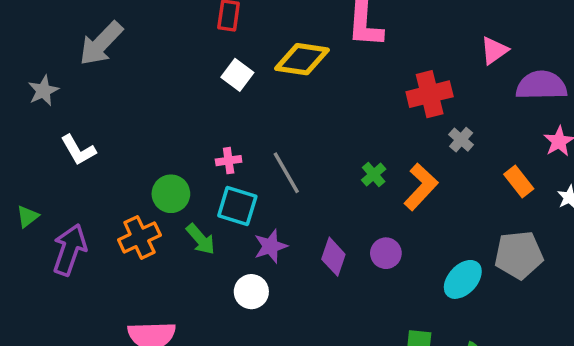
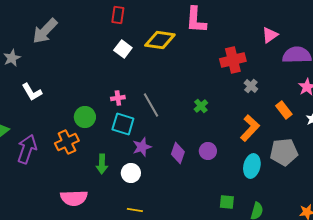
orange L-shape: (421, 187) -> (250, 128), moved
green arrow: (201, 239) -> (102, 164), moved, turned 42
cyan ellipse: (463, 279) -> (252, 166), turned -30

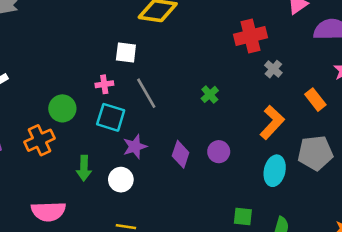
white square: (123, 49) -> (126, 53), moved, turned -30

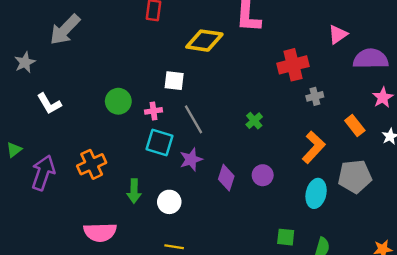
gray cross: (273, 69) -> (315, 96), turned 35
green circle: (62, 108) -> (118, 101), moved
purple star: (135, 147) -> (191, 159), moved

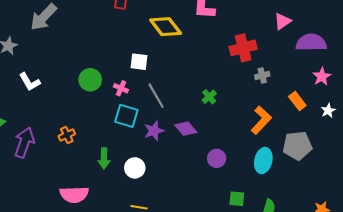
yellow diamond: (204, 41) -> (166, 27), turned 44
pink cross: (153, 111) -> (121, 88), turned 32
orange cross: (92, 164) -> (67, 135), size x0.7
purple circle: (263, 175) -> (217, 158), moved
purple diamond: (226, 178) -> (186, 129), moved, turned -60

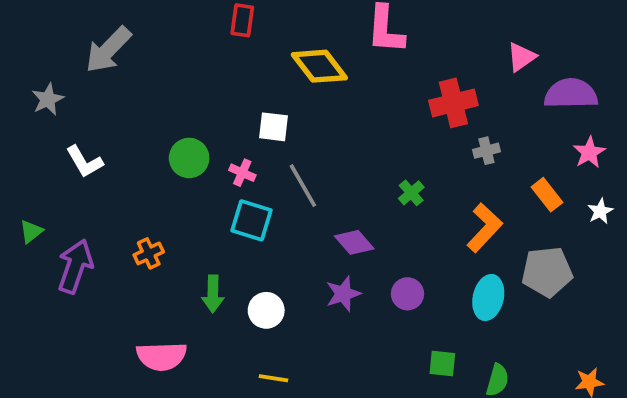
green cross: (209, 97) -> (411, 193), moved
purple star: (154, 131) -> (343, 294), moved

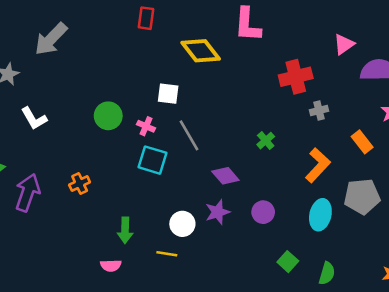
green arrow: (213, 294) -> (125, 230), moved
white circle: (266, 310) -> (182, 224), moved
pink semicircle: (162, 356) -> (111, 265), moved, size x0.6
green square: (442, 364) -> (288, 262), turned 36
yellow line: (274, 378) -> (167, 254), moved

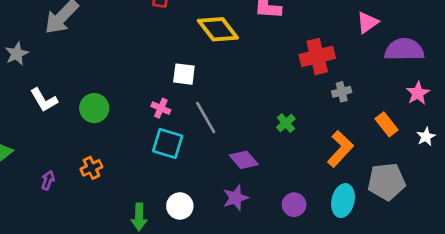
green circle: (108, 116) -> (94, 108), moved
purple arrow: (28, 193) -> (48, 180), moved, size x0.5
purple circle: (263, 212) -> (294, 205), moved
white circle: (182, 224) -> (180, 206), moved

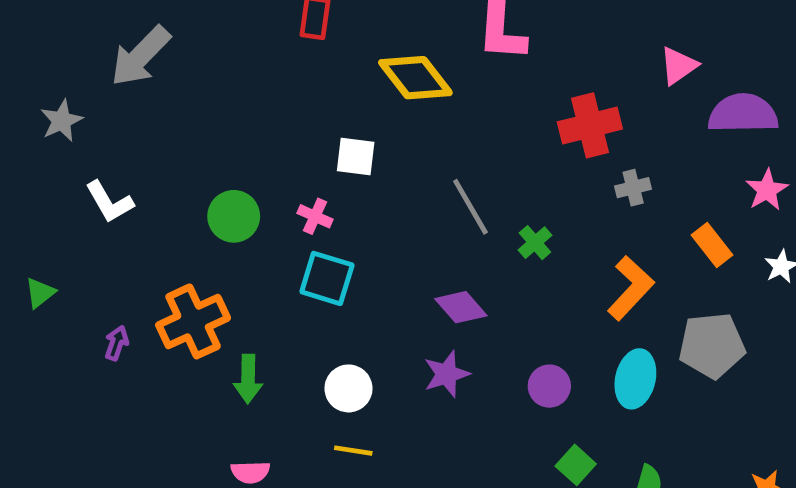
green circle: (94, 108) -> (234, 216), moved
gray line: (206, 118) -> (470, 207), moved
orange cross: (91, 168) -> (193, 321), size x1.8
green arrow: (139, 217) -> (248, 379), moved

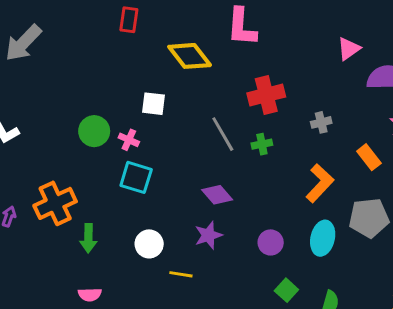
red cross: (590, 125) -> (266, 95), moved
green circle: (234, 216) -> (94, 131), moved
green cross: (535, 243) -> (262, 144), moved, turned 30
yellow line: (353, 451) -> (181, 274), moved

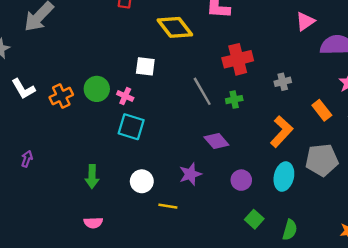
purple diamond: (217, 195) -> (216, 141), moved
orange cross: (55, 203) -> (61, 96), moved, size x0.7

